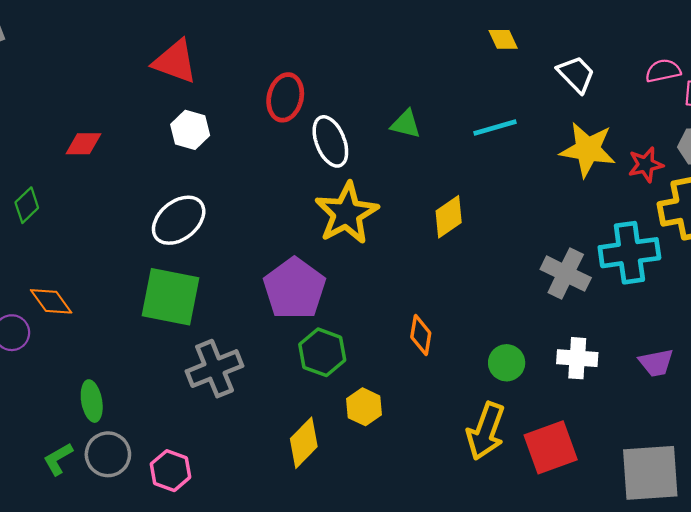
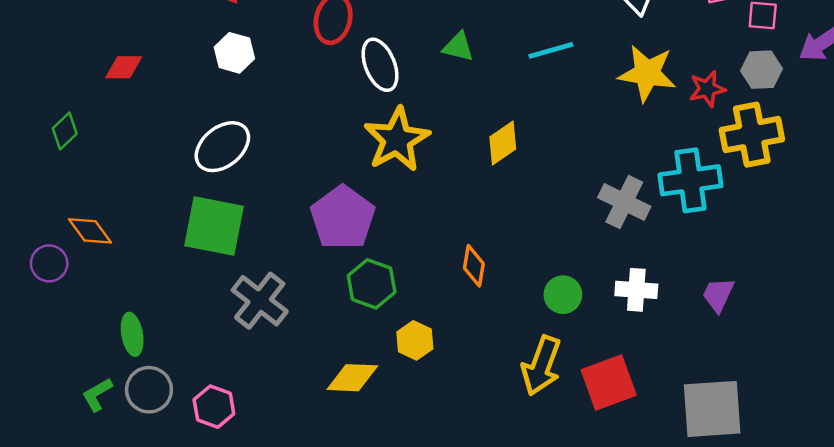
purple trapezoid: (656, 363) -> (718, 295), turned 126
gray cross: (215, 369) -> (260, 301), turned -30
yellow diamond: (304, 443) -> (352, 378), turned 48

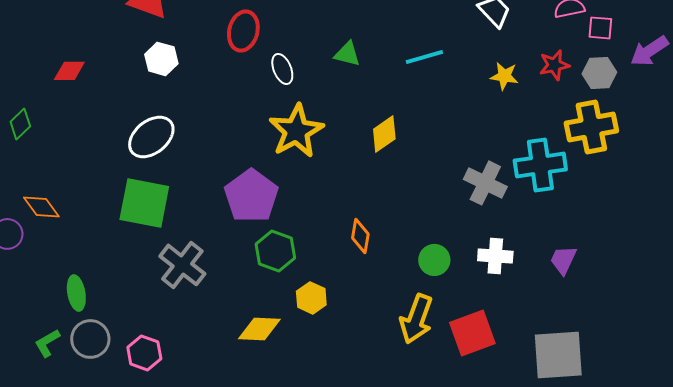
white ellipse: (380, 65) -> (282, 69), size x0.7
yellow star: (647, 73) -> (504, 76), size x0.6
red star: (707, 89) -> (554, 65), moved

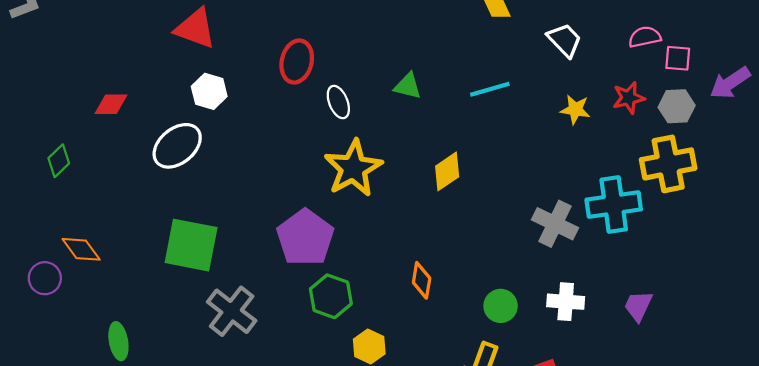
white ellipse: (151, 137) -> (177, 146), moved

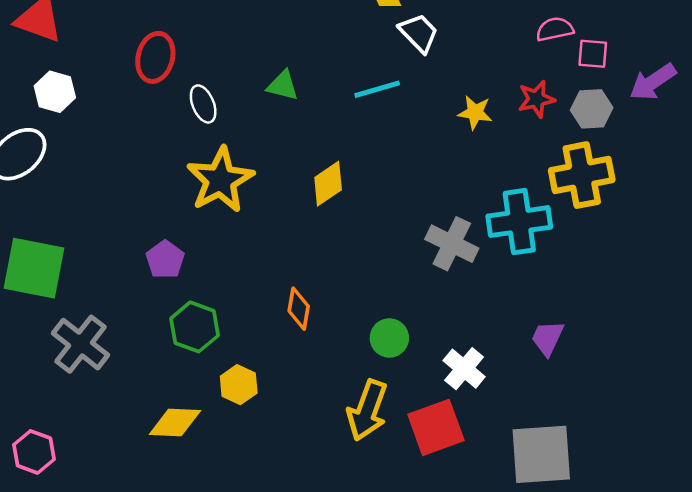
white trapezoid: (565, 40) -> (419, 33), moved
purple pentagon: (305, 238) -> (165, 260), size x0.6
white cross: (566, 302) -> (464, 369), moved, turned 36

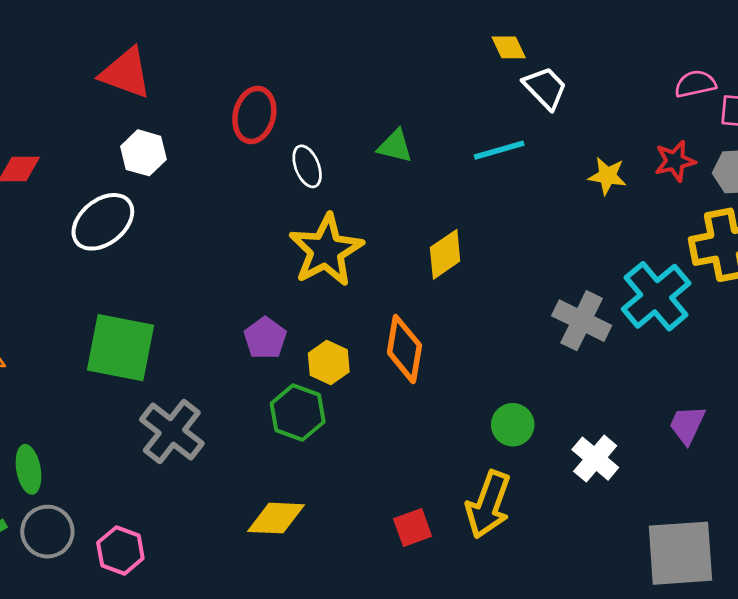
cyan cross: (519, 222) -> (656, 296), turned -32
orange diamond: (299, 309) -> (404, 349), moved, size x1.4
yellow hexagon: (239, 385) -> (329, 362), moved
red square: (436, 427) -> (413, 528), moved, size x0.6

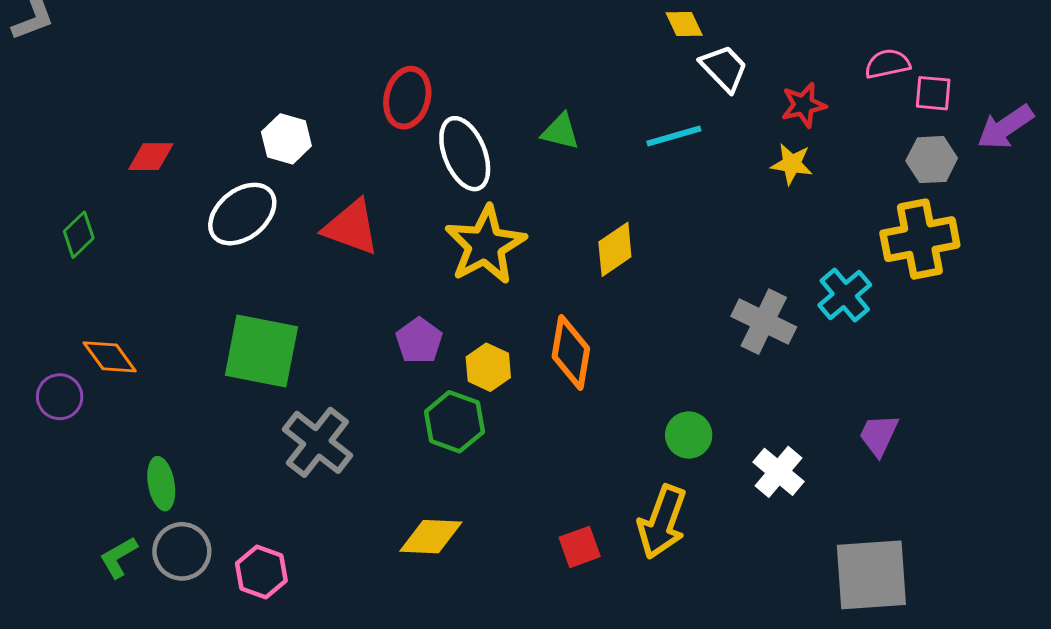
red triangle: (126, 73) -> (351, 227), moved
red star: (675, 161) -> (804, 105), moved
white ellipse: (307, 166) -> (465, 154), size x1.6
cyan cross: (656, 296) -> (845, 295), size x0.7

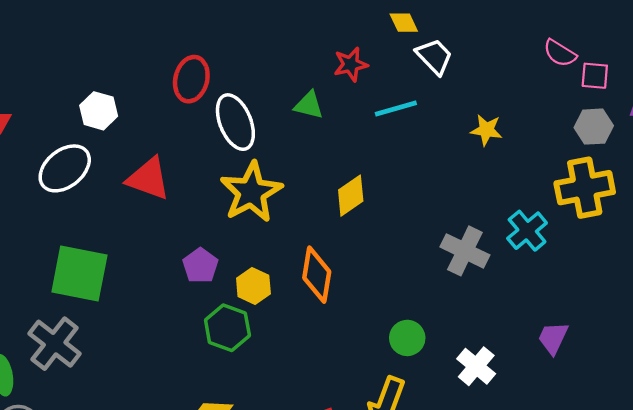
pink semicircle: (887, 64) -> (560, 53), turned -136
red star: (804, 105) -> (351, 64), moved
gray cross: (317, 442) -> (55, 344), moved

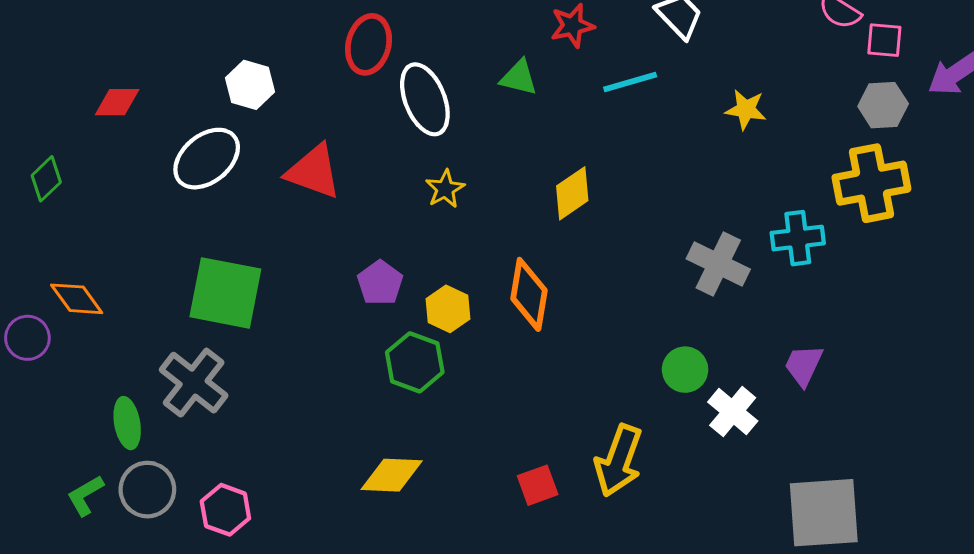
yellow star: (251, 192) -> (445, 189), size x0.5
cyan cross: (527, 231) -> (798, 238), turned 33
green circle: (407, 338) -> (685, 370), moved
purple trapezoid: (553, 338) -> (804, 365), moved

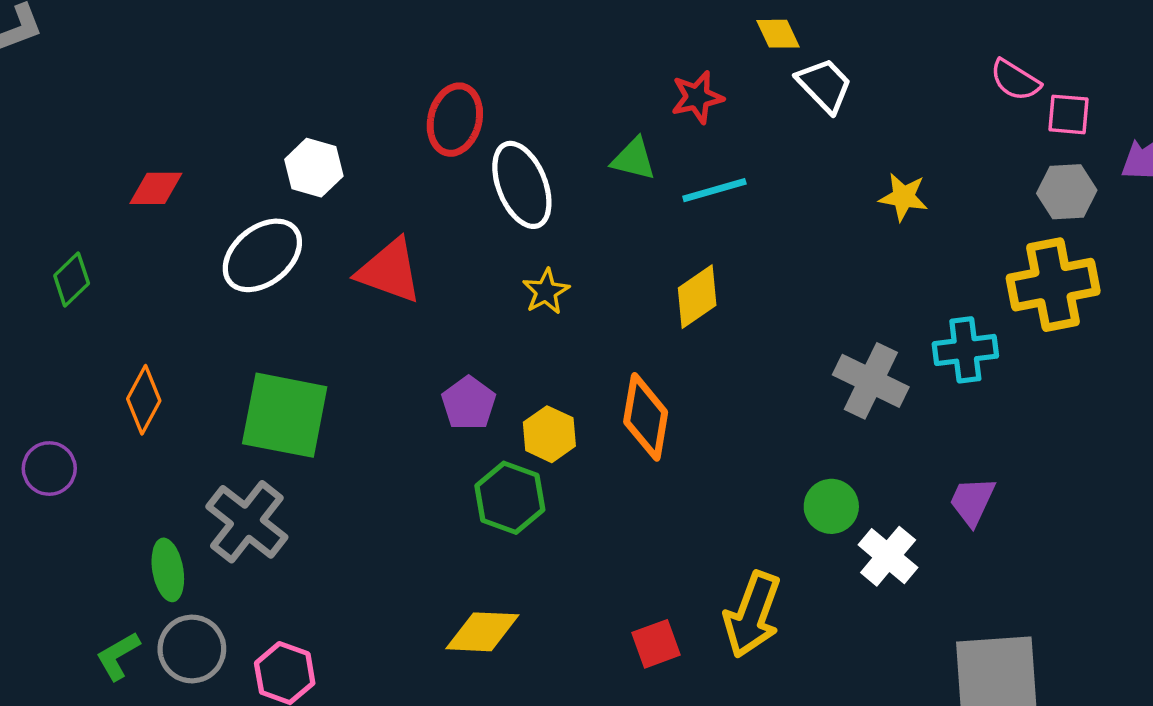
cyan line: (630, 82) -> (714, 190), moved
orange diamond: (77, 299) -> (144, 400), moved, turned 64

